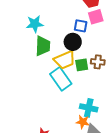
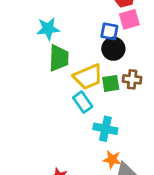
black circle: (73, 42) -> (113, 49), moved
cyan rectangle: (61, 79) -> (83, 102), size x0.7
cyan cross: (89, 108) -> (105, 129), moved

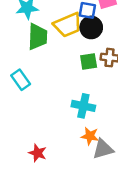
yellow trapezoid: (88, 77) -> (68, 25), moved
cyan rectangle: (83, 102) -> (21, 80), moved

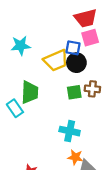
green trapezoid: (38, 37) -> (30, 92), moved

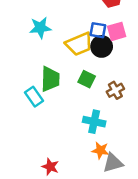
pink square: (90, 38) -> (117, 31), moved
brown cross: (92, 89) -> (115, 90), moved, turned -35
green square: (74, 92) -> (87, 79), moved, turned 35

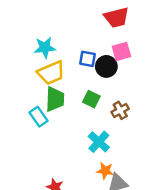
blue square: (98, 30) -> (88, 59), moved
yellow trapezoid: (79, 44) -> (51, 73), moved
cyan cross: (94, 122) -> (99, 142), turned 30

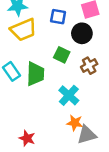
black circle: (106, 66) -> (82, 33), moved
green trapezoid: (55, 99) -> (35, 74), moved

